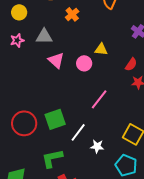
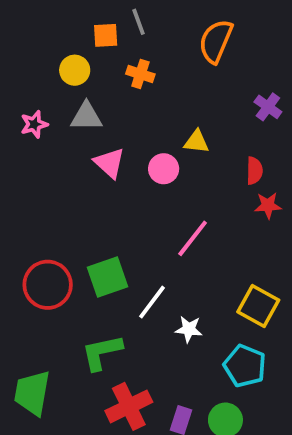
yellow circle: (19, 12) -> (75, 70), moved
orange cross: (72, 14) -> (140, 74), turned -32
red semicircle: (131, 64) -> (254, 171), turned -32

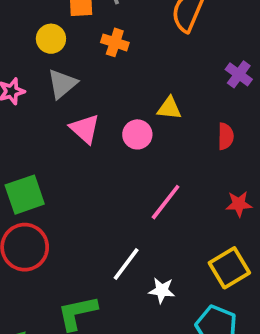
gray triangle: (86, 117) -> (62, 84), turned -40
red star: (268, 205) -> (239, 204), moved
green square: (108, 277) -> (25, 195), moved
yellow square: (258, 306) -> (229, 268), turned 30

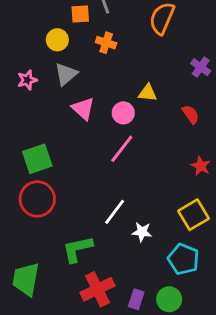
red semicircle: (226, 136) -> (191, 114), turned -36
pink line: (166, 202) -> (122, 149), moved
red star: (239, 204) -> (201, 166), turned 30

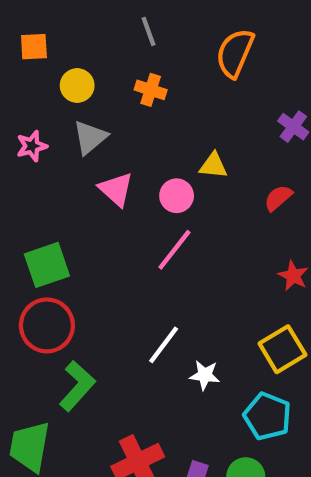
orange square: (80, 14) -> (34, 47), moved
red semicircle: (191, 114) -> (278, 198), turned -96
green L-shape: (77, 249) -> (77, 386), moved, turned 144

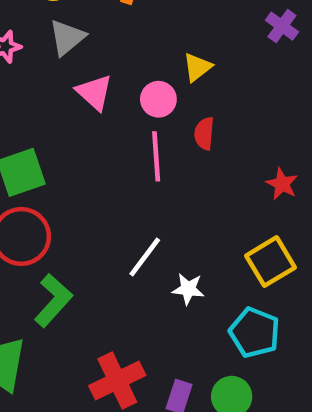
yellow triangle: (213, 165) -> (197, 67), turned -44
red semicircle: (278, 198) -> (204, 134), moved, turned -44
pink line: (174, 250) -> (156, 156), turned -42

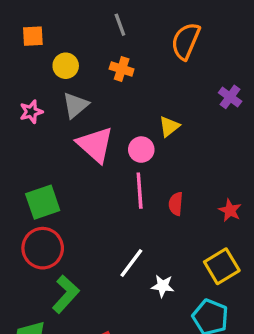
pink triangle: (94, 92) -> (95, 145), size x1.4
red semicircle: (204, 134) -> (176, 204), moved

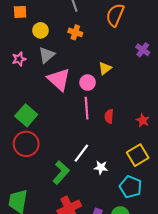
green square: (43, 202) -> (26, 115), turned -30
green L-shape: (66, 294) -> (61, 173), moved

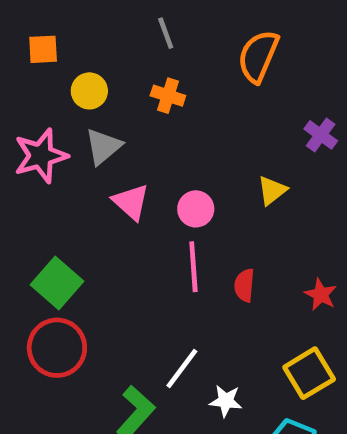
pink star: (19, 59) -> (41, 156), size x1.6
yellow triangle: (105, 68) -> (272, 190), moved
pink triangle: (59, 79) -> (131, 202), size x0.7

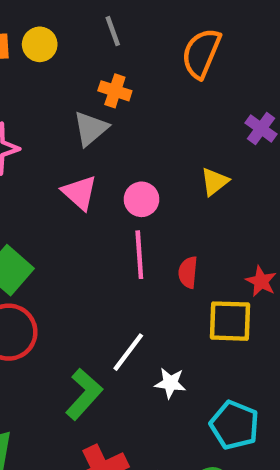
yellow circle: (89, 91) -> (40, 44), moved
gray triangle: (103, 146) -> (91, 128), moved
yellow square: (309, 373) -> (230, 321), moved, turned 33

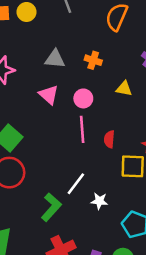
orange cross: (115, 91) -> (93, 60), moved
gray triangle: (91, 128) -> (55, 59), turned 45
yellow triangle: (215, 182) -> (124, 89), turned 49

